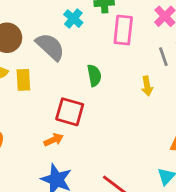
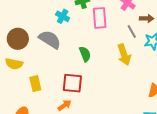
yellow rectangle: (23, 80) -> (35, 84), moved
yellow arrow: (147, 86) -> (124, 55), size x1.5

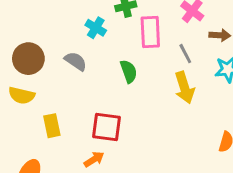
gray line: (132, 32) -> (185, 54), moved
gray semicircle: (50, 39) -> (76, 61), size x0.7
green semicircle: (85, 54) -> (129, 71), moved

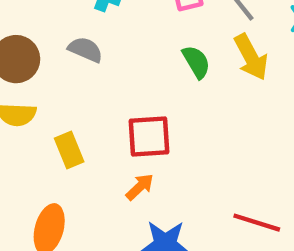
green semicircle: (129, 71) -> (196, 62), moved

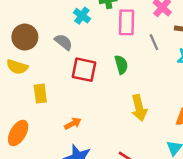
yellow arrow: (251, 57) -> (139, 108), moved
red square: (149, 136) -> (84, 70), moved

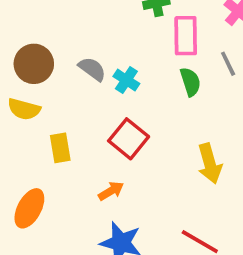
cyan cross: (82, 16) -> (126, 80), moved
green semicircle: (121, 65) -> (190, 82), moved
red square: (84, 70) -> (129, 139), moved, turned 30

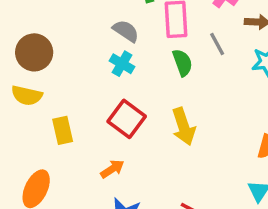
gray semicircle: (92, 69) -> (126, 31), moved
yellow arrow: (210, 163) -> (183, 126), moved

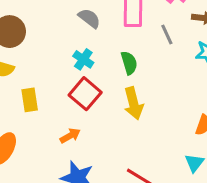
green semicircle: (182, 63) -> (129, 63), moved
cyan cross: (122, 64) -> (83, 59), moved

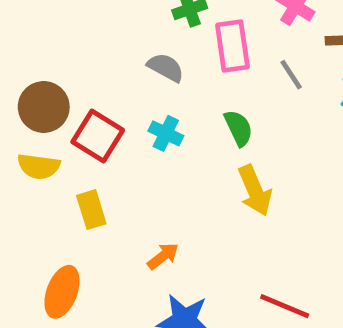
red square: (85, 94) -> (98, 136), moved

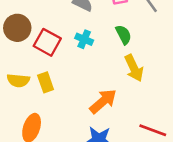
yellow semicircle: (39, 166) -> (18, 80), moved
orange arrow: (163, 256) -> (103, 101), moved, size x1.6

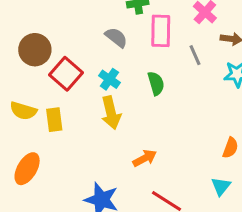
yellow arrow: (134, 68) -> (111, 113), moved
orange arrow: (103, 101) -> (145, 158), moved, size x0.7

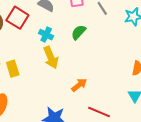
red square: (66, 74) -> (17, 18), moved
green semicircle: (156, 83) -> (79, 32), turned -112

